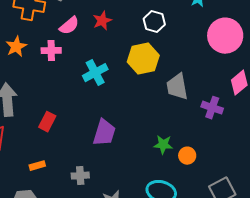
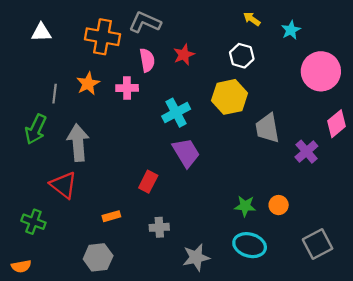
pink semicircle: (69, 26) -> (147, 60), turned -60
purple cross: (212, 108) -> (306, 152), turned 30
red rectangle: (47, 122) -> (148, 182), moved
purple trapezoid: (104, 133) -> (186, 153), moved, turned -48
green star: (163, 145) -> (245, 206), moved

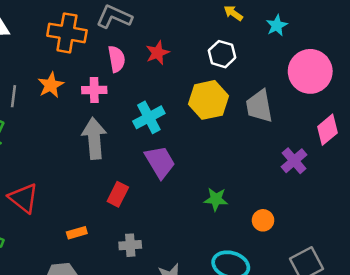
gray trapezoid: (267, 128) -> (259, 106), moved
gray arrow: (78, 143) -> (94, 138), moved
green star: (245, 206) -> (216, 199), moved

